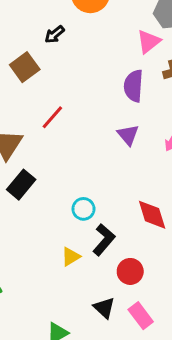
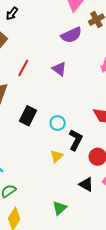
purple semicircle: (133, 86) -> (71, 35), turned -105
purple triangle: (128, 135) -> (59, 69), moved
black rectangle: (21, 185) -> (28, 116), moved

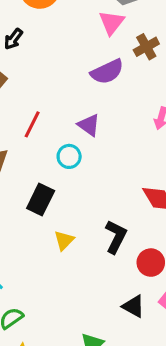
cyan circle: (58, 123) -> (69, 156), moved
yellow triangle: (57, 156) -> (64, 240), moved

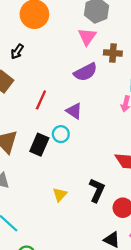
brown cross: (146, 47) -> (113, 53), turned 36
red line: (32, 124) -> (41, 100), moved
black rectangle: (41, 199) -> (39, 145), moved

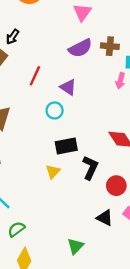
black arrow: (17, 52) -> (12, 37), moved
brown cross: (113, 53) -> (110, 46), moved
black rectangle: (39, 145) -> (66, 146), moved, turned 55

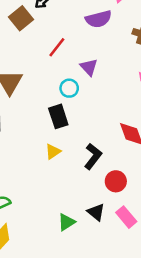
purple semicircle: (80, 48) -> (98, 19), moved
black rectangle: (66, 146) -> (58, 116), moved, turned 70
green triangle: (75, 246) -> (66, 222), moved

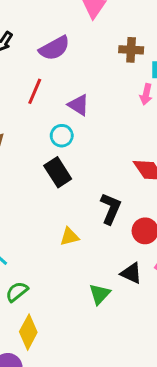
purple semicircle: (98, 19) -> (54, 48), moved
yellow triangle: (53, 152) -> (69, 237), moved, turned 35

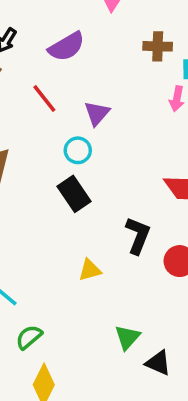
red line: (35, 91) -> (44, 98), turned -60
purple triangle: (79, 105) -> (97, 113), turned 40
black triangle: (131, 273) -> (158, 363), moved

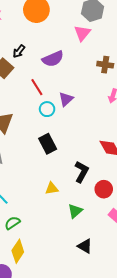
cyan circle: (78, 150) -> (47, 109), moved
green triangle: (127, 337) -> (75, 211), moved

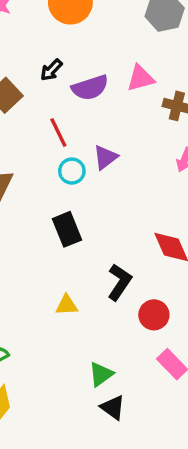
pink triangle: (82, 33) -> (140, 78), moved, turned 30
black arrow: (19, 51) -> (51, 70), moved
green triangle: (75, 211) -> (101, 374), moved

